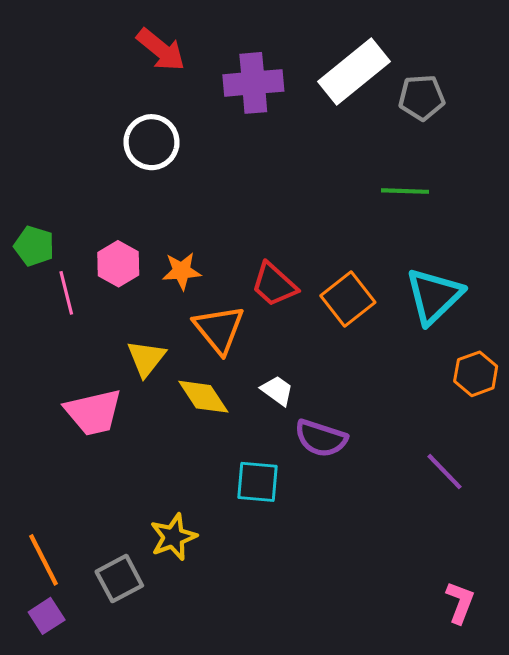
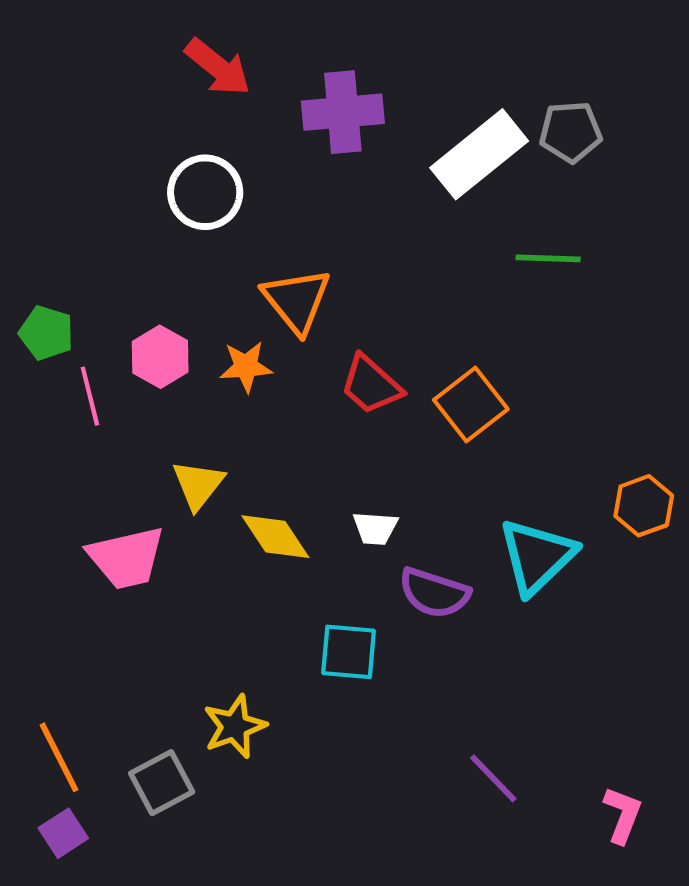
white rectangle: (354, 72) -> (479, 154), moved
cyan triangle: (434, 296) -> (537, 556), moved
orange triangle: (219, 329) -> (297, 301), moved
white trapezoid: (277, 390) -> (375, 528), turned 148
purple line: (444, 472) -> (493, 778), moved

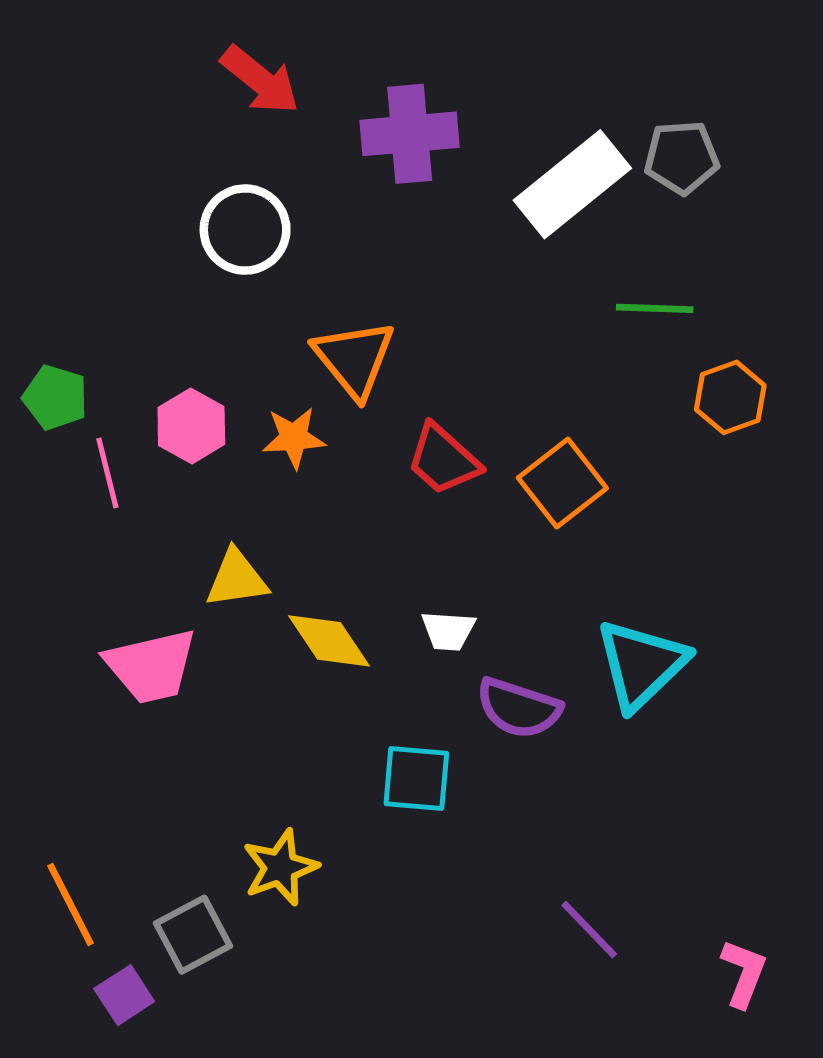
yellow triangle: (198, 485) -> (237, 579), turned 44
orange hexagon: (644, 506) -> (730, 397), moved
purple square: (63, 833) -> (124, 995), moved

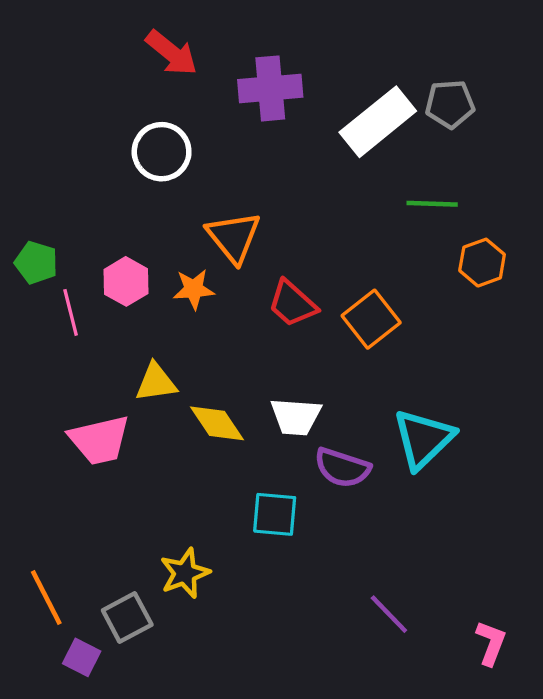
white trapezoid: (448, 631) -> (296, 417), size x1.4
purple square: (124, 995) -> (82, 657), turned -30

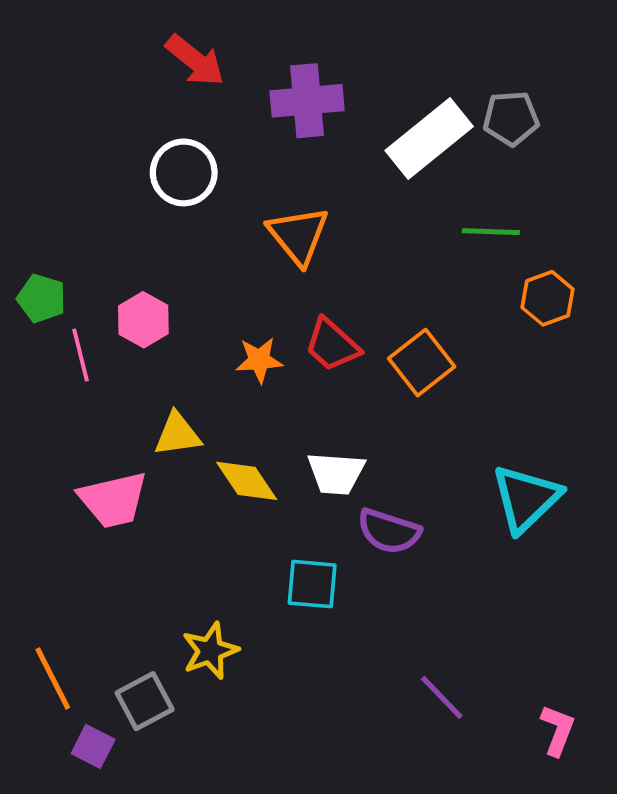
orange triangle: (234, 237) -> (298, 235), moved
orange star: (194, 289) -> (259, 360), moved
cyan triangle: (423, 439) -> (526, 498), moved

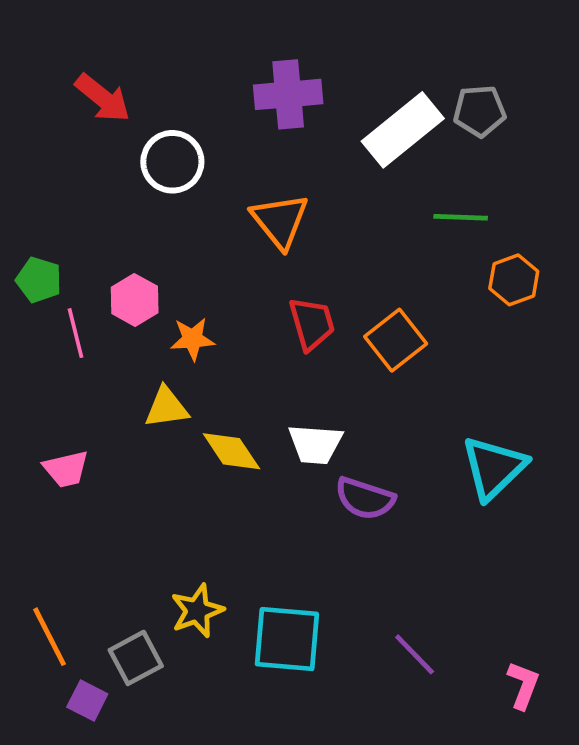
red arrow: (195, 60) -> (103, 98), moved
red trapezoid: (332, 345) -> (312, 324), turned -148
orange star: (259, 360) -> (192, 339), moved
pink trapezoid: (113, 500) -> (66, 469), moved, size x0.7
cyan square: (312, 584) -> (287, 639), moved, size x1.4

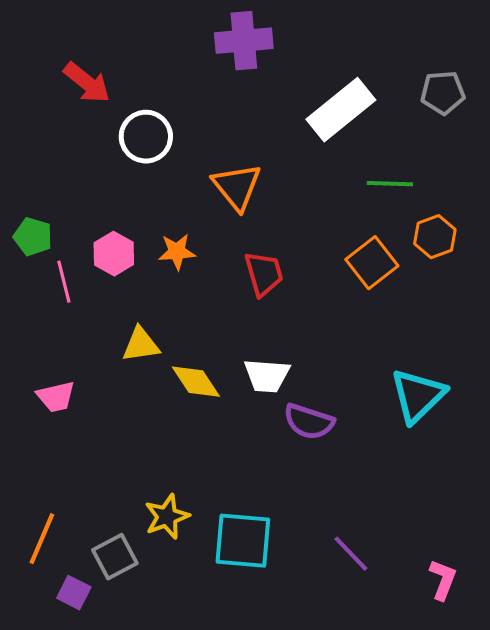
purple cross: (288, 94) -> (244, 41), moved
gray pentagon: (480, 111) -> (443, 93), moved
orange star: (192, 339) -> (177, 252), moved
orange square: (396, 340) -> (372, 263), moved
orange line: (50, 637) -> (42, 539), turned 50

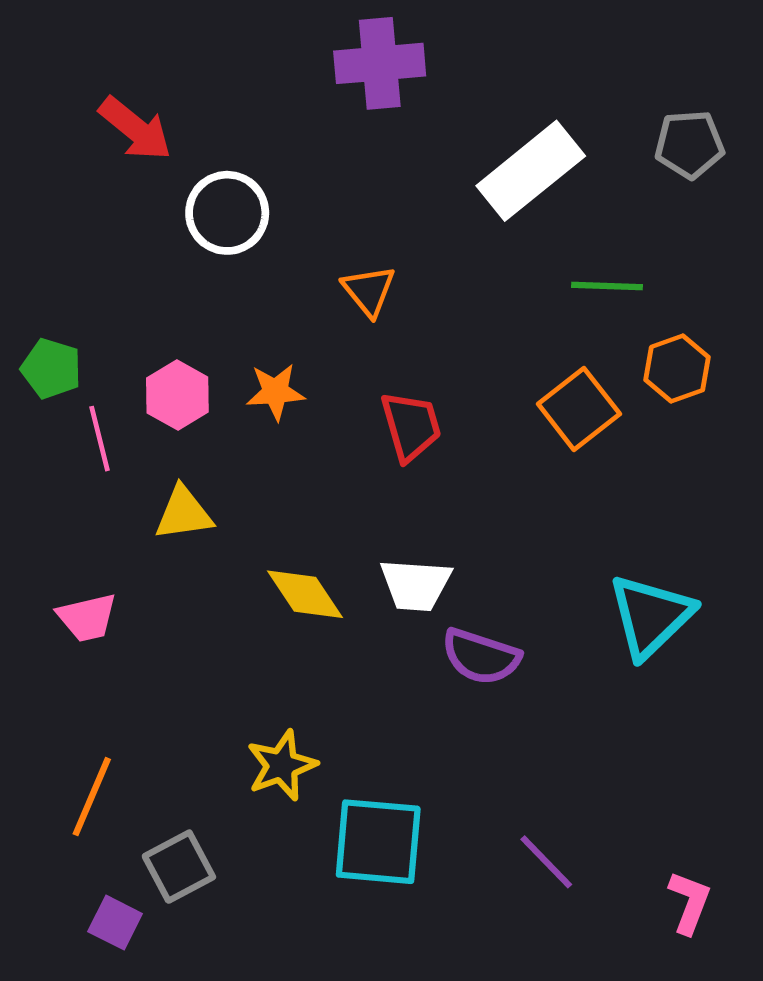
orange triangle: (237, 187) -> (369, 291), size x0.7
yellow triangle: (141, 345) -> (184, 513), moved
yellow star: (167, 517) -> (282, 765), moved
orange line: (42, 539) -> (92, 797), moved

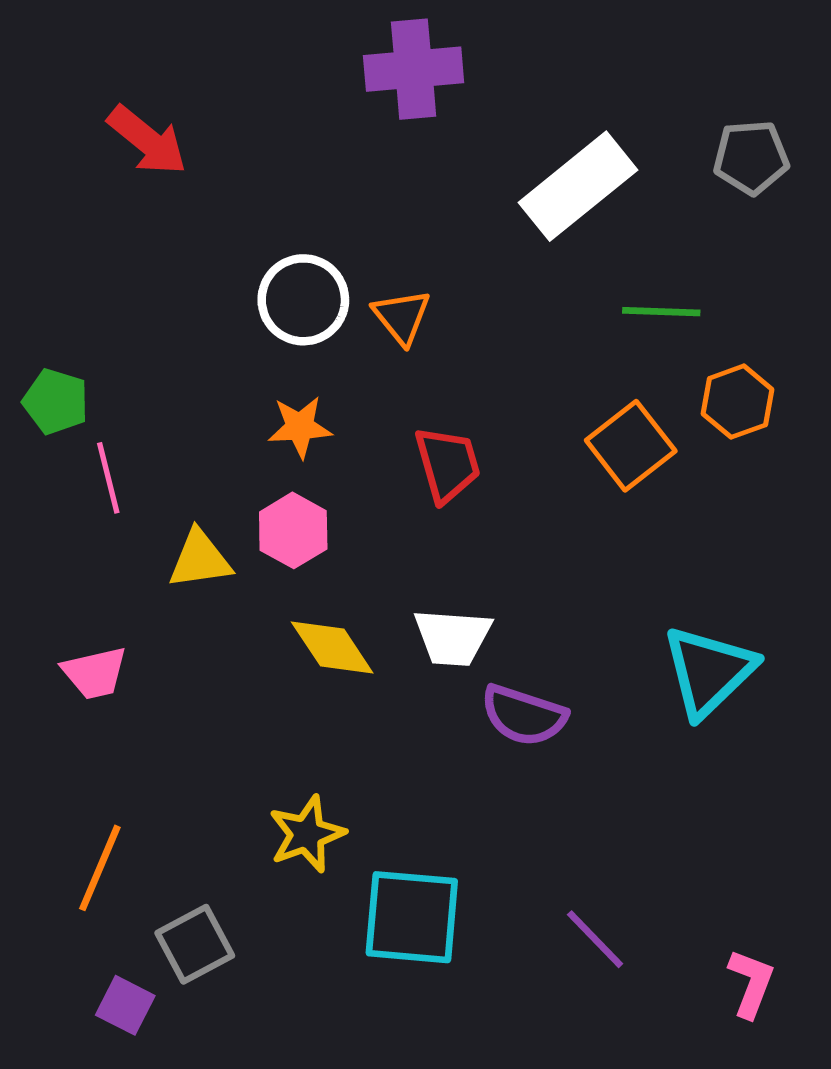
white circle: (227, 213) -> (303, 300), moved
pink hexagon: (177, 395) -> (293, 530), moved

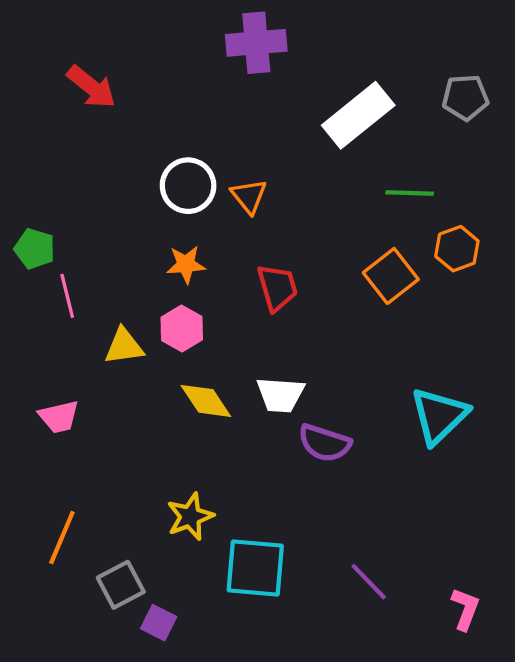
purple square: (125, 1005) -> (159, 623), moved

